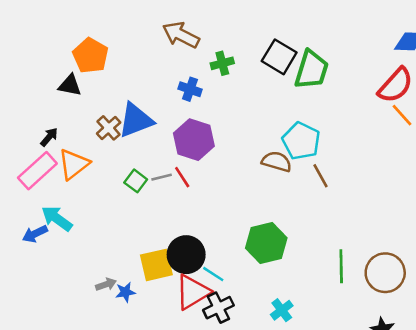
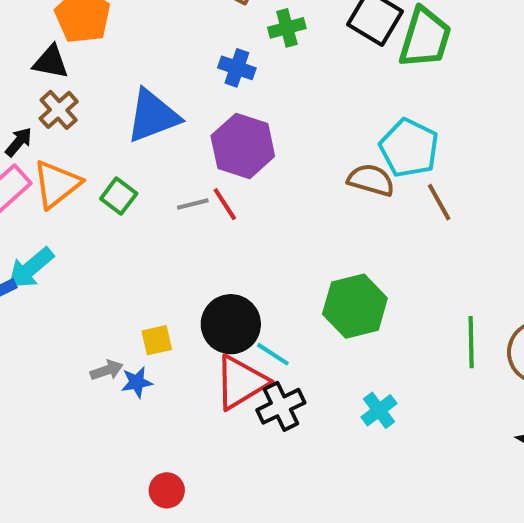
brown cross: (109, 128) -> (59, 110), moved
green square: (136, 181) -> (119, 196), moved
cyan arrow: (57, 218) -> (31, 268), turned -76
yellow square: (156, 265) -> (157, 340), moved, size x0.6

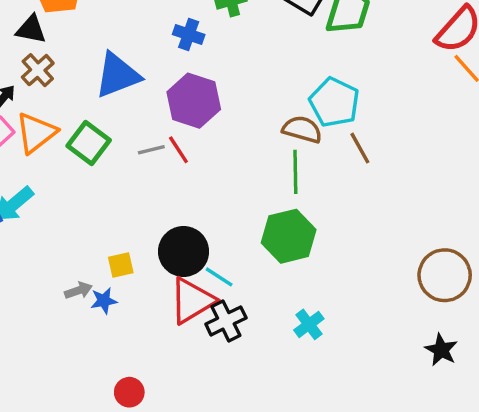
green square: (119, 196) -> (89, 143), size x1.4
green line: (471, 342) -> (295, 172), moved

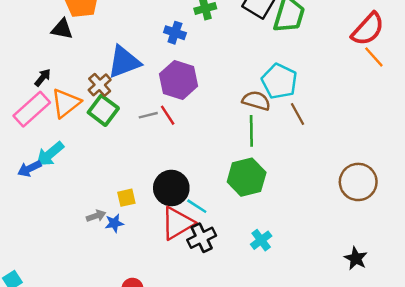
brown cross: (38, 70) -> (100, 85), moved
brown circle: (445, 275) -> (358, 182), moved

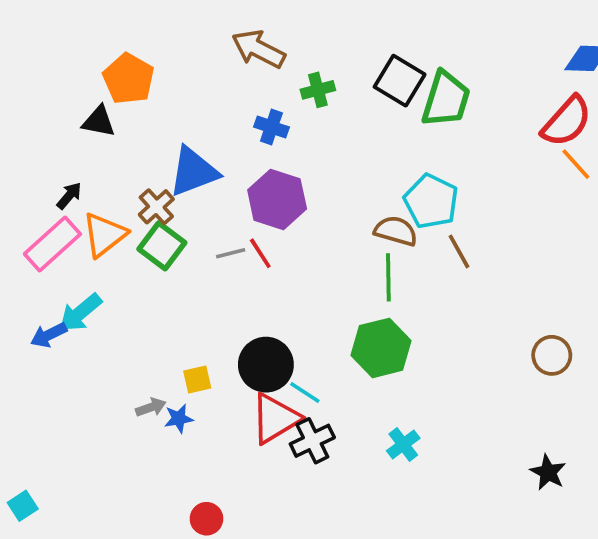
brown circle: (358, 182) -> (552, 355), size x0.7

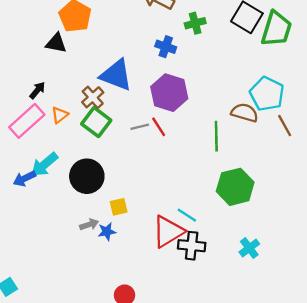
blue triangle: (193, 172) -> (116, 75), turned 42
orange triangle: (104, 235) -> (60, 115), size x0.6
green line: (388, 277) -> (216, 136), moved
black circle: (266, 365) -> (87, 176), moved
black cross: (312, 441) -> (192, 246), turned 32

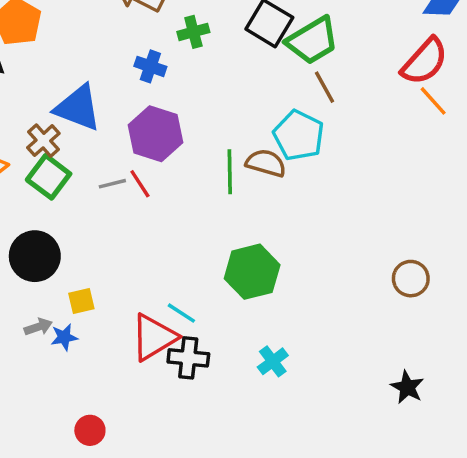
green trapezoid: (276, 29) -> (312, 41), turned 42
brown line: (285, 126) -> (325, 87), moved
green line: (216, 136) -> (230, 172), moved

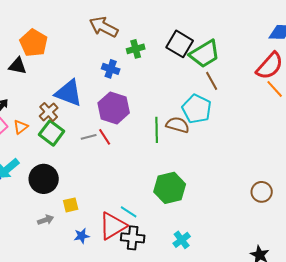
blue star: (64, 337) -> (82, 236), moved

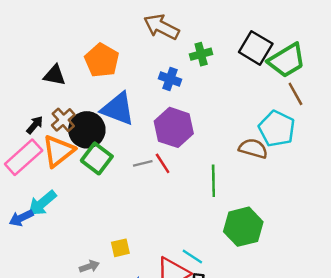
orange pentagon: (34, 43) -> (102, 60), moved
brown cross: (49, 112) -> (63, 120), moved
orange triangle: (21, 127) -> (58, 151), size x1.8
green line: (157, 130) -> (213, 181), moved
black circle: (44, 179) -> (87, 130), moved

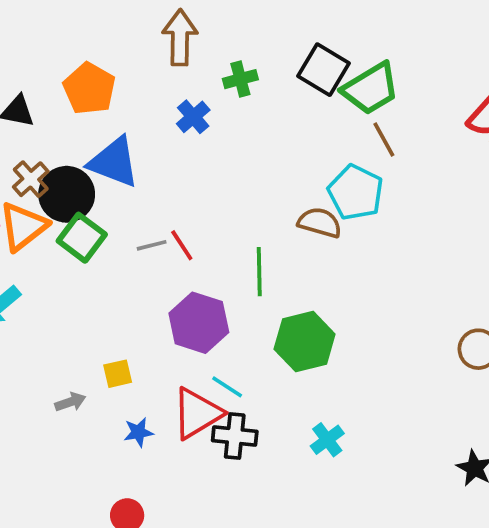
brown arrow: (161, 27) -> (180, 38), turned 64
blue cross: (170, 79) -> (193, 117), turned 30
purple hexagon: (174, 127) -> (199, 323), moved

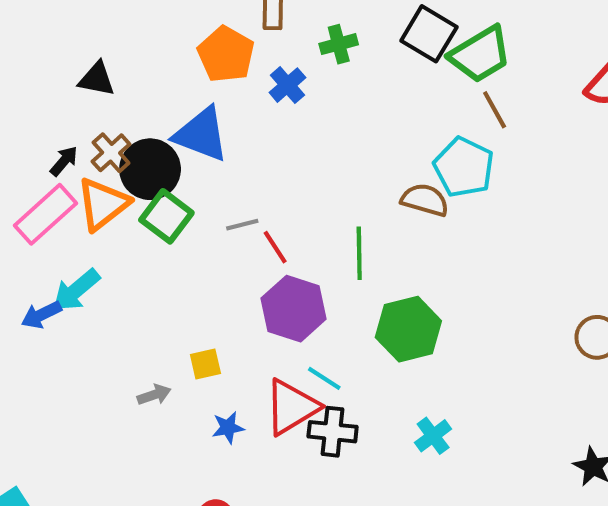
orange pentagon: (89, 89) -> (226, 54), moved
red line: (182, 245) -> (275, 247), moved

